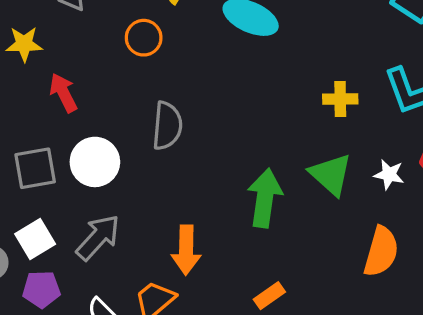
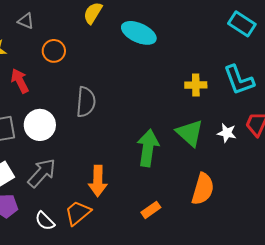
orange circle: (144, 38) -> (54, 51), moved
orange semicircle: (381, 252) -> (203, 189), moved

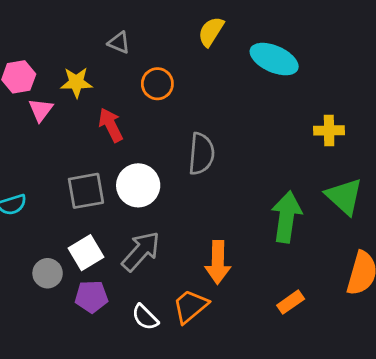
yellow cross: (196, 85) -> (329, 130), moved

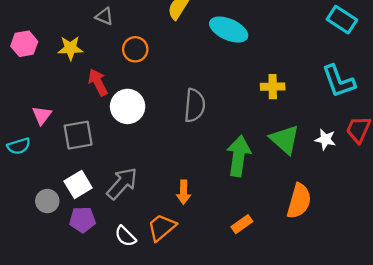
pink triangle: (41, 110) -> (42, 115), moved
gray semicircle: (201, 154) -> (195, 105), moved
white circle: (138, 185) -> (128, 106), moved
orange arrow: (218, 262) -> (184, 192), size x0.7

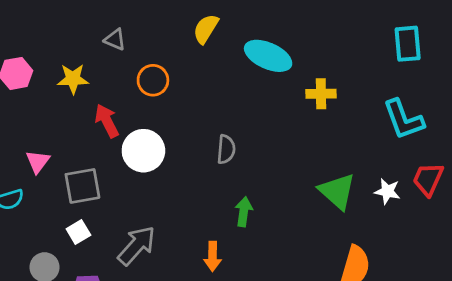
cyan rectangle: (342, 20) -> (408, 44), turned 52
yellow cross: (273, 87) -> (321, 94), moved
gray semicircle: (195, 105) -> (226, 149), size x0.7
green arrow: (239, 156) -> (244, 212), moved, size x0.6
white square: (78, 185) -> (78, 232), moved, size x0.7

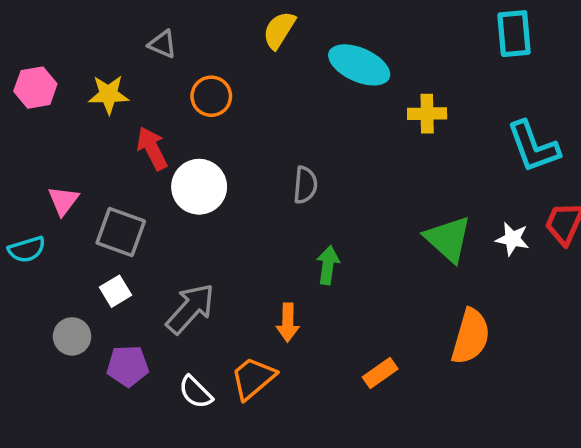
cyan rectangle: (408, 44) -> (514, 34), moved
gray square: (82, 186) -> (121, 232), turned 30

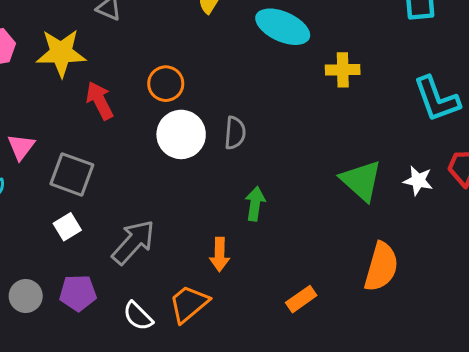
yellow star: (109, 94) -> (61, 53), size x1.4
orange circle: (211, 96) -> (166, 84), moved
white circle: (199, 187) -> (181, 134), moved
gray circle: (72, 336) -> (26, 296), moved

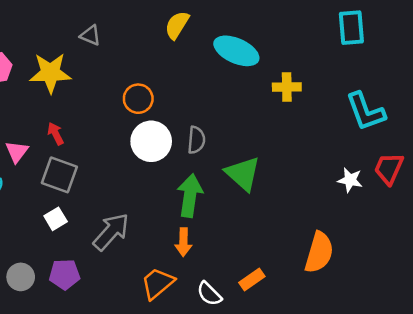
red arrow: (100, 101) -> (56, 134), moved, size x0.7
green triangle: (361, 181) -> (243, 174), moved
green arrow: (255, 204) -> (190, 196), moved, size x1.5
white semicircle: (138, 316) -> (209, 294), moved

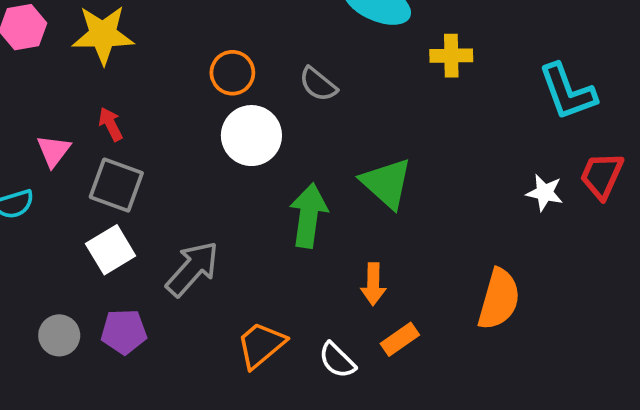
gray semicircle: (196, 140) -> (318, 84), moved, turned 124
white square: (56, 219) -> (111, 250), size x1.4
orange arrow: (183, 242) -> (373, 284), moved

